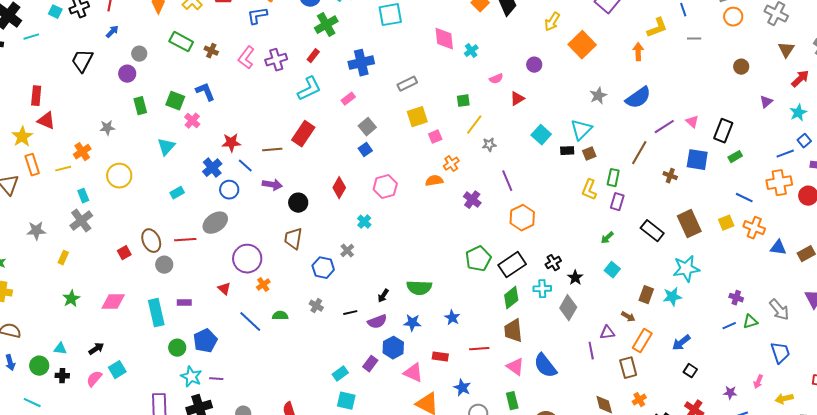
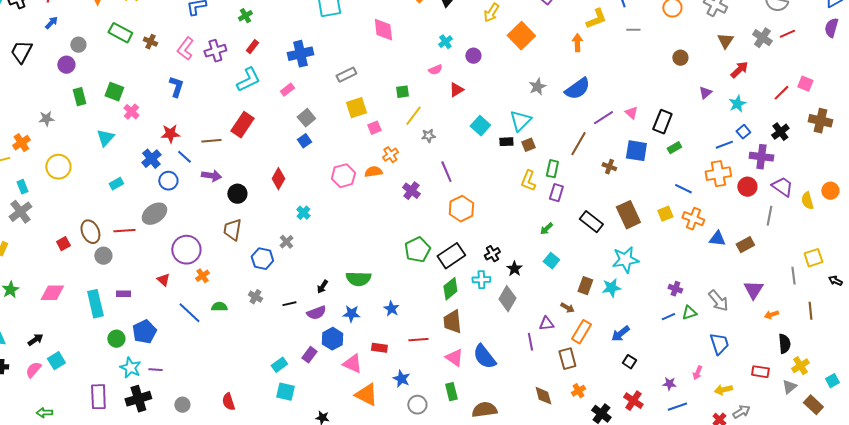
green cross: (326, 25) -> (245, 16), moved, size x0.6
cyan cross: (471, 51) -> (445, 42), moved
blue L-shape: (205, 92) -> (176, 87), moved, turned 40
pink hexagon: (385, 187) -> (343, 176), moved

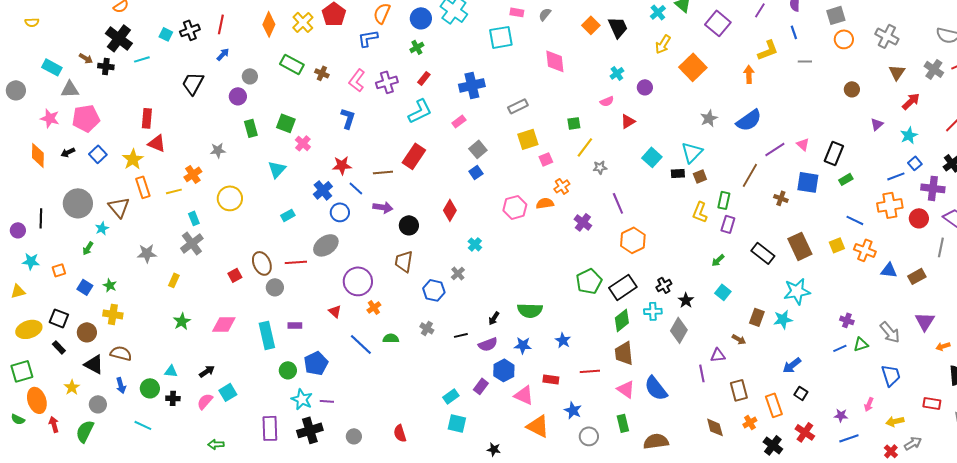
orange rectangle: (581, 332) -> (774, 405), moved, turned -50

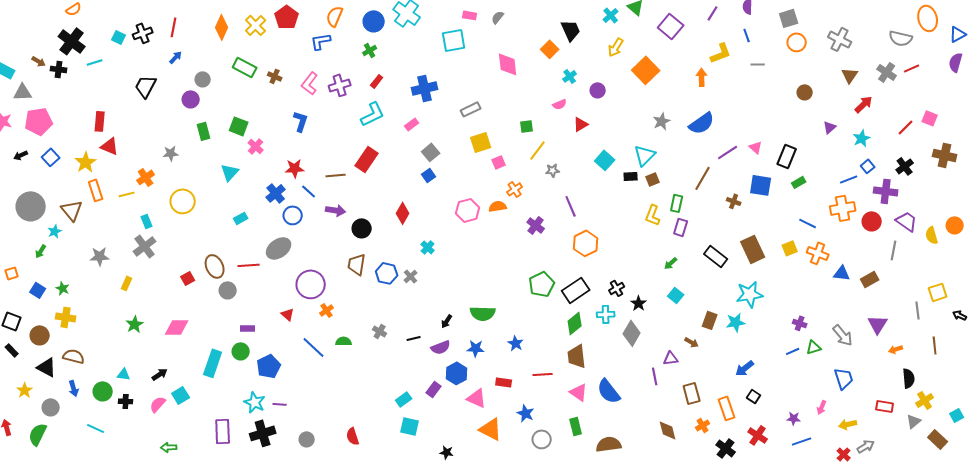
orange square: (591, 25) -> (550, 49), moved
blue hexagon: (434, 290) -> (387, 273), moved
cyan rectangle: (267, 335) -> (213, 363), moved, turned 32
green circle: (288, 370) -> (241, 351), moved

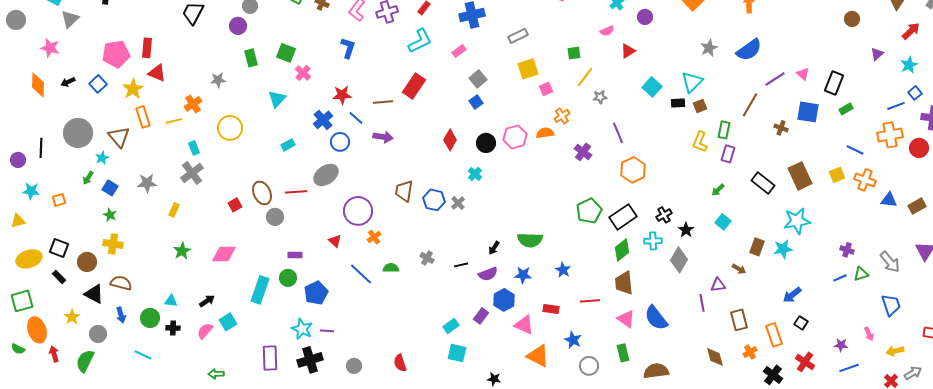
gray triangle: (23, 92) -> (70, 19), turned -42
pink pentagon: (39, 121) -> (116, 54), moved
black circle: (362, 228) -> (486, 143), moved
blue square: (38, 290) -> (110, 188), moved
pink arrow: (822, 407) -> (869, 334), turned -48

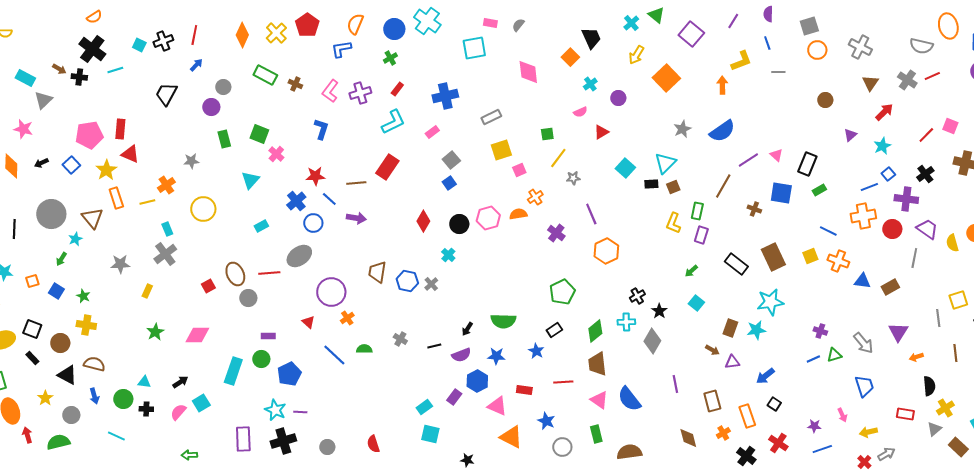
blue square: (110, 188) -> (56, 291), moved
black rectangle: (623, 217) -> (554, 330), moved, size x0.6
purple triangle: (718, 285) -> (732, 362), moved
green semicircle: (85, 361) -> (58, 442), turned 50

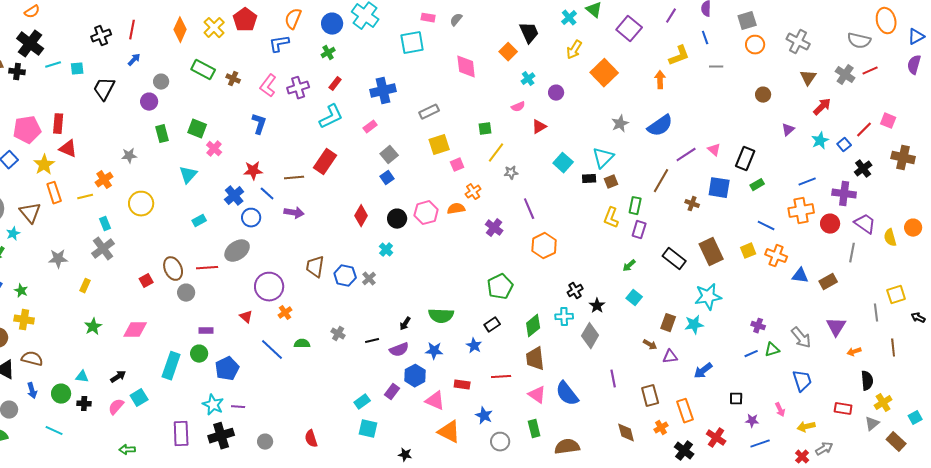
cyan square: (139, 45) -> (77, 69), moved, turned -32
blue square: (888, 174) -> (844, 145), moved
black square: (774, 404) -> (736, 399), moved, turned -32

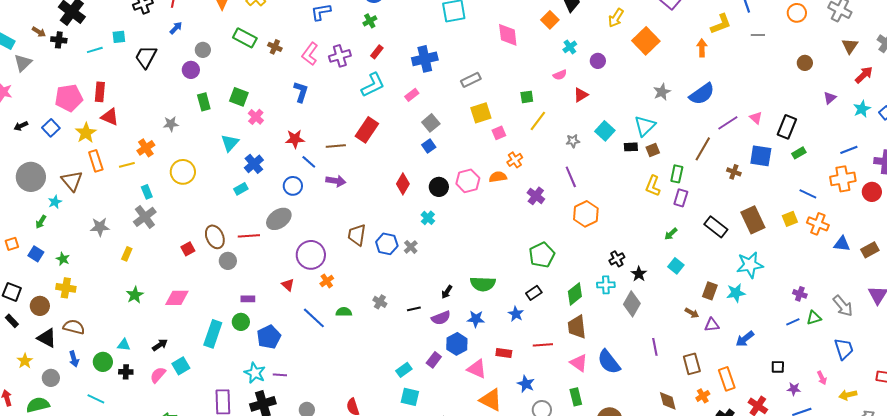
cyan line: (53, 65) -> (95, 50), moved
gray star: (511, 173) -> (573, 141), moved
blue cross: (234, 196) -> (254, 164), moved

